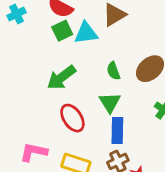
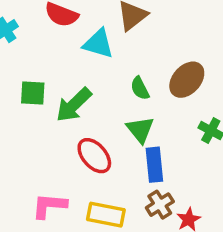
green square: (62, 31) -> (33, 93), moved, turned 36
cyan triangle: (86, 33) -> (98, 44), turned 30

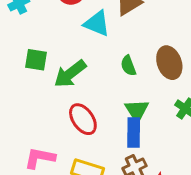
brown ellipse: (187, 80) -> (169, 63), turned -68
green triangle: (140, 130) -> (137, 110), moved

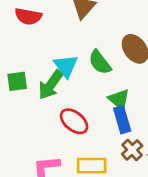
cyan triangle: (97, 24) -> (66, 66), moved, turned 48
green semicircle: (128, 66) -> (100, 62), size x1.4

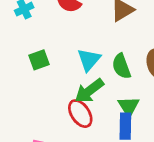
green square: (17, 81) -> (39, 60), turned -30
green arrow: (51, 85) -> (89, 91), moved

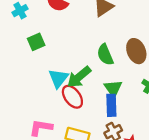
green square: (39, 60) -> (36, 42), moved
cyan triangle: (89, 60) -> (58, 78), moved

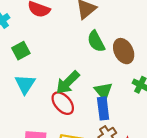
green semicircle: (105, 55) -> (96, 41), moved
cyan triangle: (58, 78) -> (25, 84), moved

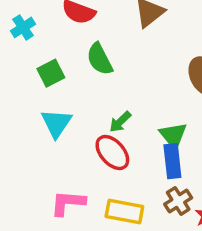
green semicircle: (96, 41) -> (100, 59), moved
green arrow: (68, 82) -> (120, 122), size x0.6

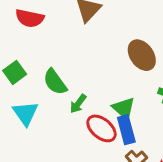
green semicircle: (100, 59) -> (55, 82), moved
red ellipse: (112, 152) -> (101, 128), moved

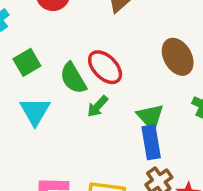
red ellipse: (101, 128) -> (105, 67), moved

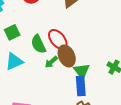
brown ellipse: (178, 57) -> (67, 56), moved
cyan triangle: (35, 111) -> (14, 62), turned 30

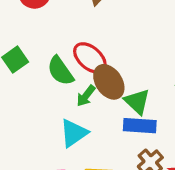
cyan triangle: (14, 62) -> (74, 133), moved
blue rectangle: (81, 86) -> (140, 126), turned -72

